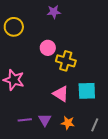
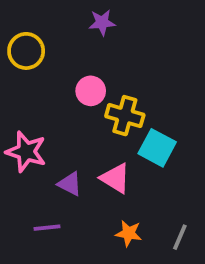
cyan square: (87, 91) -> (157, 148), moved, turned 30
purple triangle: (45, 120) -> (70, 184), moved, turned -32

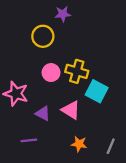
yellow circle: (26, 51) -> (43, 36), moved
pink circle: (91, 91) -> (51, 73), moved

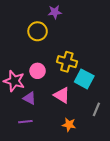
pink circle: (51, 73) -> (38, 71), moved
purple triangle: (43, 113) -> (29, 98), moved
gray line: (111, 146) -> (96, 109), moved

